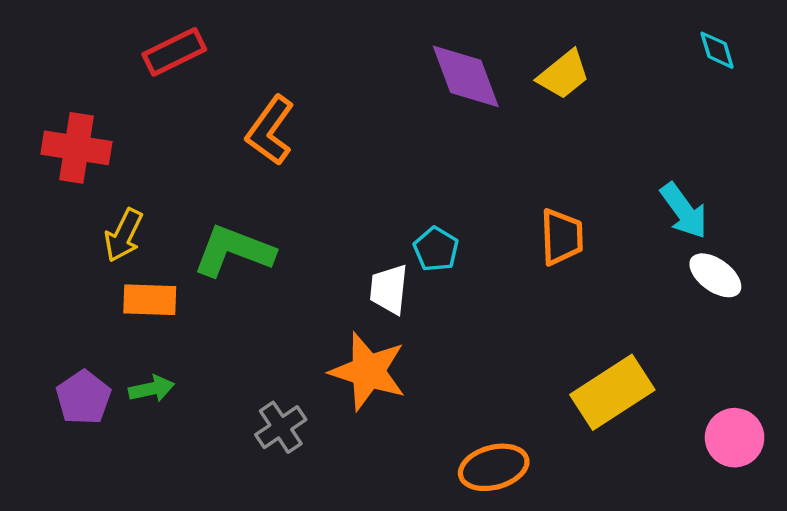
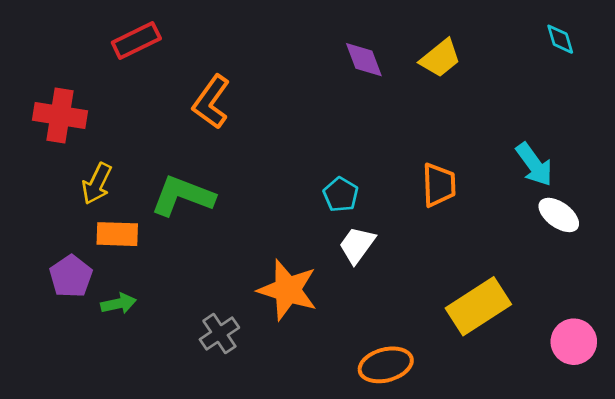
purple diamond: (466, 76) -> (364, 60), size x0.7
white trapezoid: (389, 289) -> (357, 245), moved, turned 30
purple pentagon: (83, 398) -> (71, 276), moved

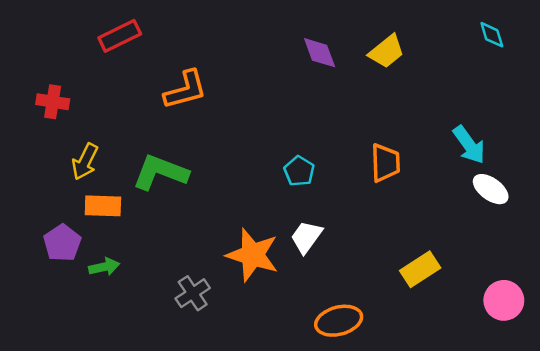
orange L-shape: (211, 102) -> (185, 90), turned -141
red cross: (60, 115) -> (53, 102), size x0.7
white trapezoid: (357, 245) -> (306, 237), moved
yellow rectangle: (478, 306) -> (420, 269), size x0.7

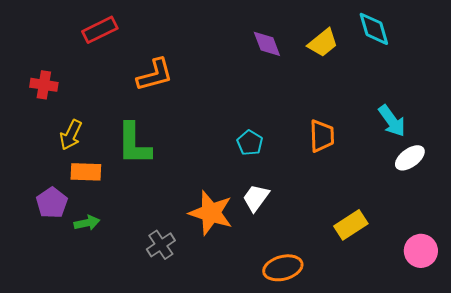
cyan diamond: (492, 35) -> (374, 29), moved, size x1.5
green L-shape: (160, 172) -> (134, 144), turned -111
white ellipse: (491, 189) -> (410, 158), turned -72

